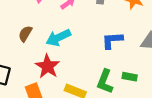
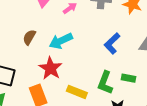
blue L-shape: (112, 40) -> (112, 44), turned -40

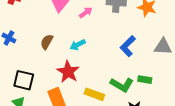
cyan arrow: (61, 41) -> (78, 45), size x0.7
green L-shape: (105, 83) -> (122, 85), turned -80

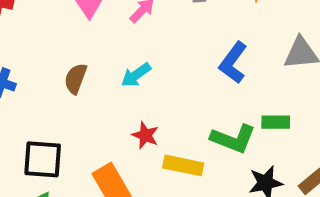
red star: (68, 72) -> (145, 135), moved, size x0.6

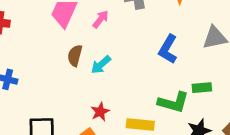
brown semicircle: (76, 79) -> (75, 56), moved
red star: (145, 135) -> (100, 112), moved, turned 30

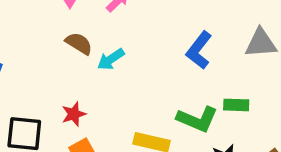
brown semicircle: (75, 56) -> (79, 43), turned 100
red star: (100, 112) -> (74, 114), moved

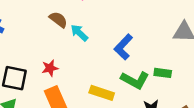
blue L-shape: (199, 50) -> (123, 47), moved
cyan arrow: (111, 59) -> (79, 33), turned 72

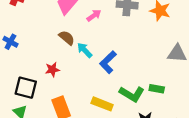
blue L-shape: (123, 47) -> (108, 62), moved
red star: (50, 68) -> (52, 70), moved

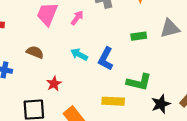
brown semicircle: (67, 38) -> (35, 52), moved
green rectangle: (157, 89) -> (139, 36), moved

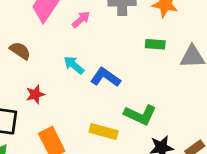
green rectangle: (139, 36) -> (155, 44), moved
blue L-shape: (106, 59) -> (105, 77), turned 85

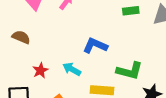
cyan arrow: (74, 65) -> (72, 69), moved

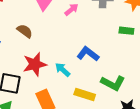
red star: (40, 70) -> (35, 64), size x1.6

